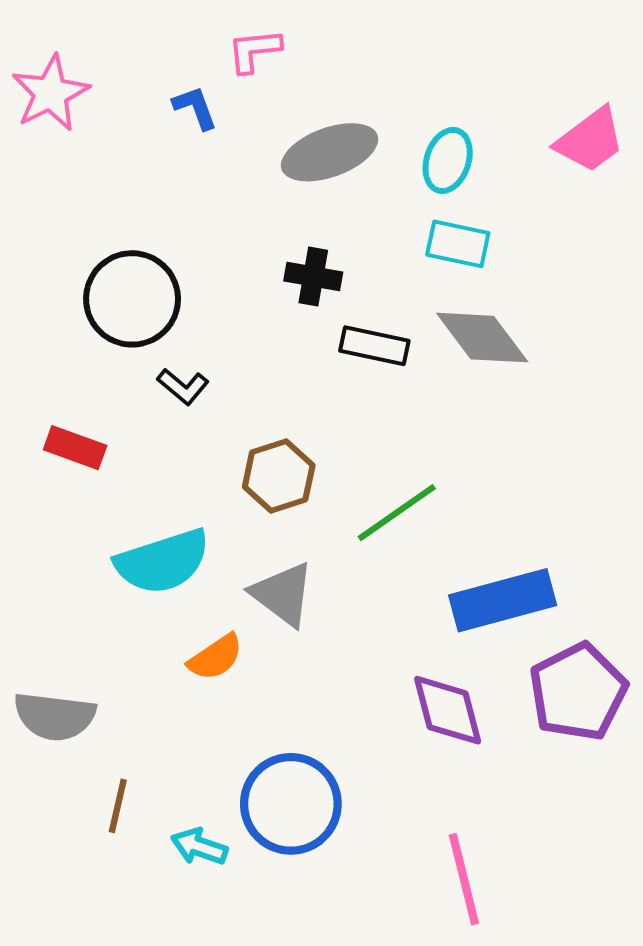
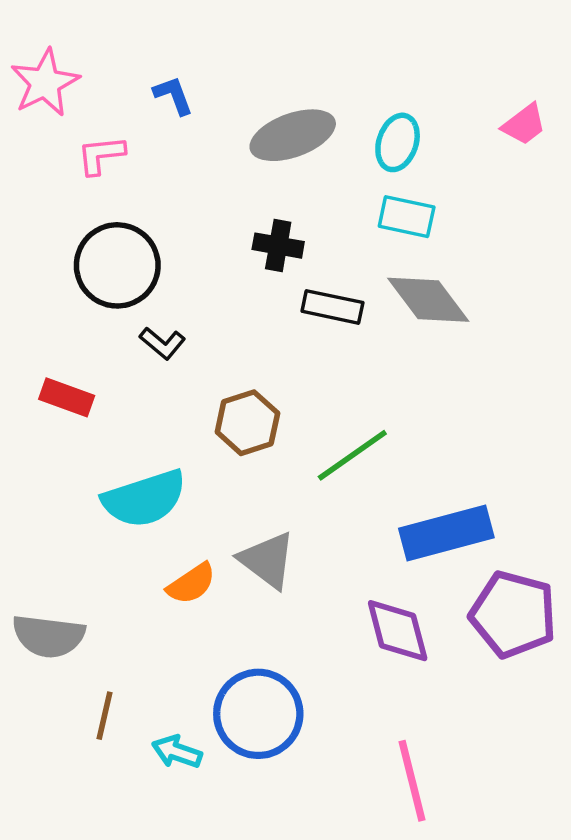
pink L-shape: (254, 51) -> (101, 155), moved
pink trapezoid: (590, 140) -> (524, 124), size x0.7
gray triangle: (283, 594) -> (267, 560), moved
purple pentagon: (578, 692) -> (513, 614), turned -30

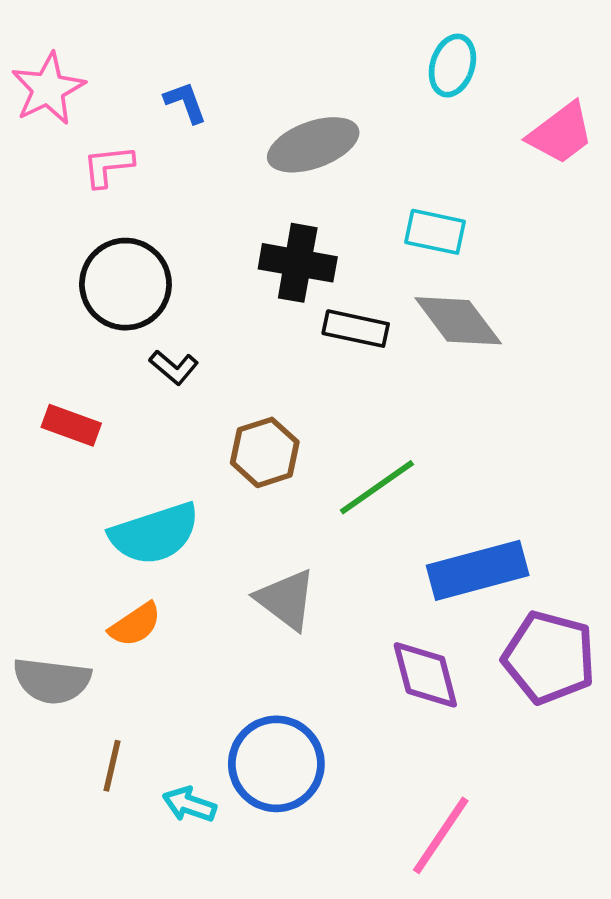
pink trapezoid: (524, 124) -> (561, 133), size x1.4
cyan ellipse: (398, 142) -> (452, 66), moved
black cross: (278, 246) -> (298, 263), size x1.4
orange semicircle: (191, 584) -> (135, 625), moved
pink line: (412, 781) -> (441, 835), turned 48

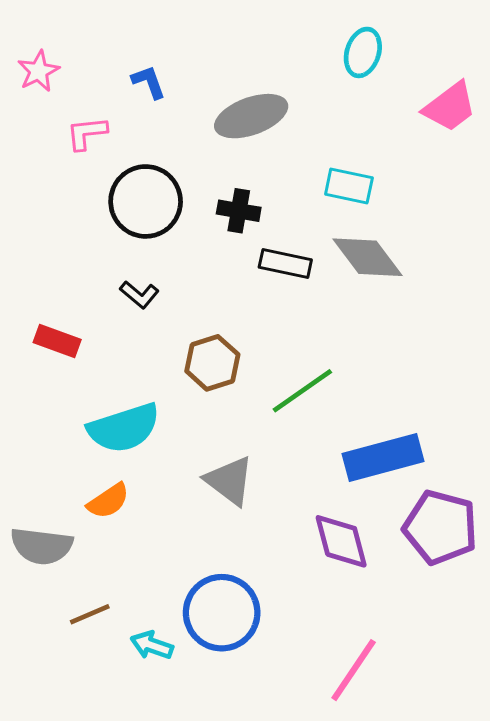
pink star: (48, 89) -> (39, 71), size x0.7
black cross: (298, 263) -> (239, 211), size x0.7
black circle: (125, 284) -> (146, 201), moved
brown line: (112, 766) -> (90, 614), turned 54

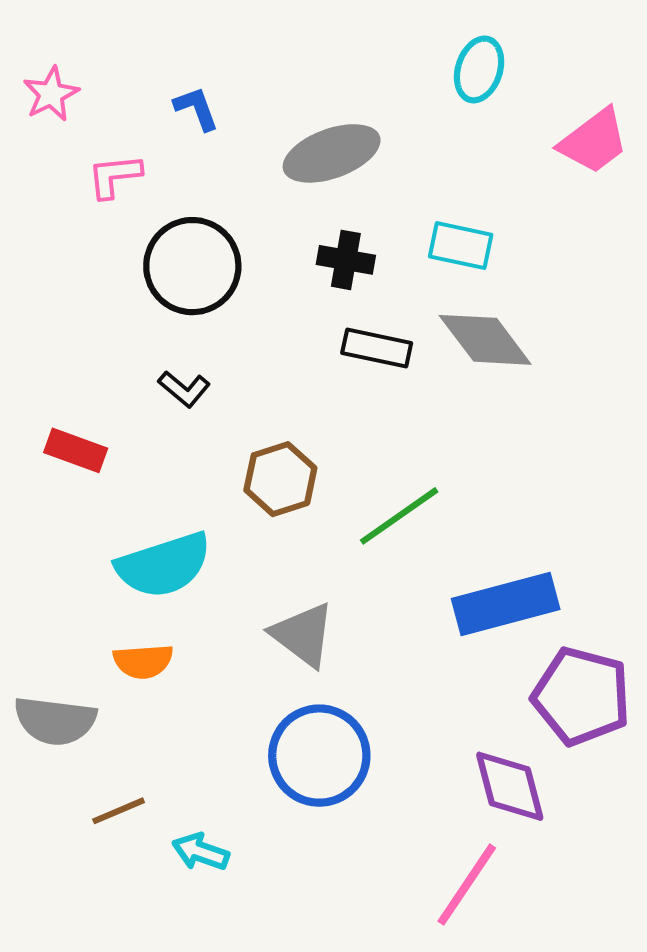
black cross: (239, 211) -> (346, 260), moved
orange semicircle: (108, 501) -> (143, 661), turned 30
purple diamond: (341, 541) -> (510, 786), moved
blue circle: (222, 613) -> (319, 756), moved

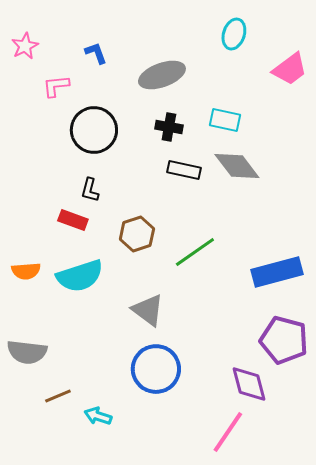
black L-shape: (184, 389) -> (90, 190), turned 65
red rectangle: (76, 450) -> (73, 220), moved
blue rectangle: (506, 604) -> (277, 272), moved
orange semicircle: (143, 661) -> (26, 271), moved

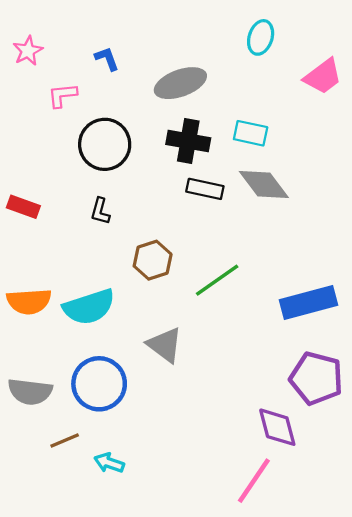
black cross: (169, 127) -> (188, 141), size x1.4
red rectangle: (73, 220) -> (23, 207), moved
orange semicircle: (26, 271) -> (29, 301), size x1.4
blue circle: (156, 369) -> (99, 384), moved

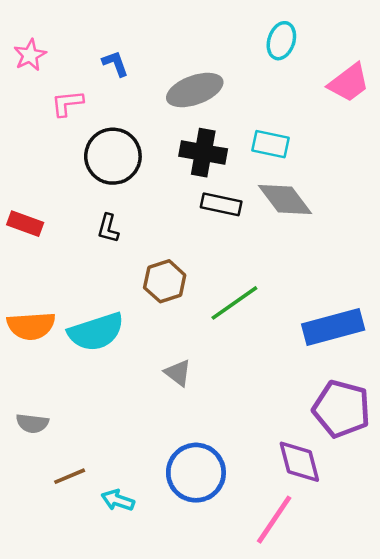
gray triangle: (165, 345) -> (178, 373), size x0.7
blue circle: (99, 384) -> (196, 473), moved
gray semicircle: (30, 392) -> (32, 423), size x0.7

